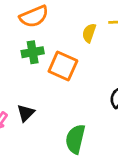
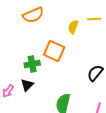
green cross: (33, 52) -> (32, 64), moved

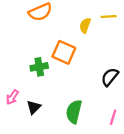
black triangle: (27, 85) -> (34, 107), moved

